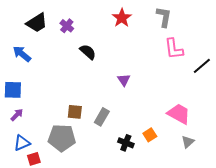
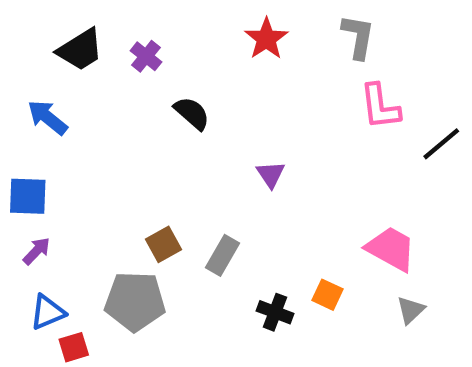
brown square: (75, 112) -> (163, 244), turned -35
orange square: (150, 135) -> (327, 295), turned -32

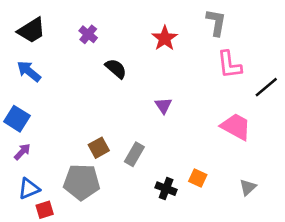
red star: (266, 39) -> (165, 38), moved
black trapezoid: (80, 50) -> (31, 30), moved
blue square: (28, 196) -> (17, 119), turned 30
pink trapezoid: (391, 249) -> (236, 127), moved

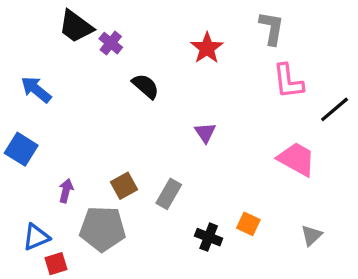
black trapezoid: (31, 30) -> (76, 26), moved, turned 68
purple arrow: (22, 152) -> (66, 191), moved, turned -30

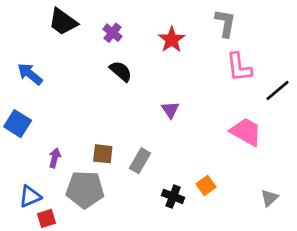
purple cross: (111, 43) -> (113, 33), moved
brown square: (124, 186) -> (103, 154), turned 35
orange square: (248, 224) -> (206, 185), turned 30
gray triangle: (311, 235) -> (269, 198), moved

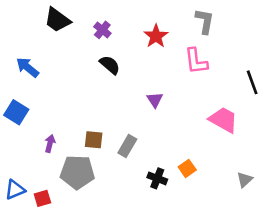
pink L-shape: (239, 67) -> (196, 61), moved
black line: (278, 91) -> (252, 82), turned -70
blue triangle: (30, 196) -> (15, 190), moved

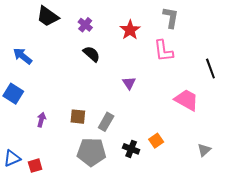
gray pentagon: (77, 172) -> (91, 152), moved

